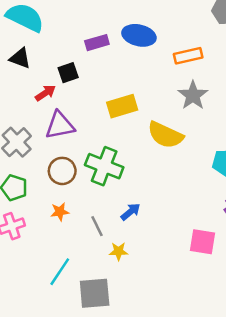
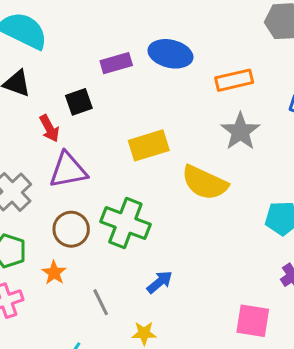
red arrow: (45, 93) -> (49, 128), turned 96
orange star: (60, 212) -> (54, 273), moved, turned -30
gray line: (97, 226) -> (101, 302), moved

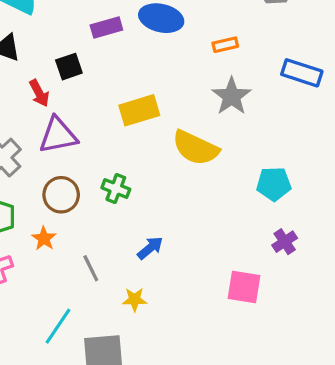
orange rectangle: (234, 80) -> (225, 45), size x0.7
green cross: (125, 223) -> (116, 189), size x0.6

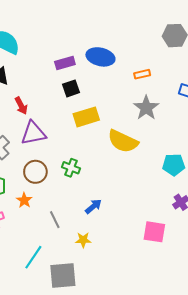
black square: (69, 67) -> (71, 88), moved

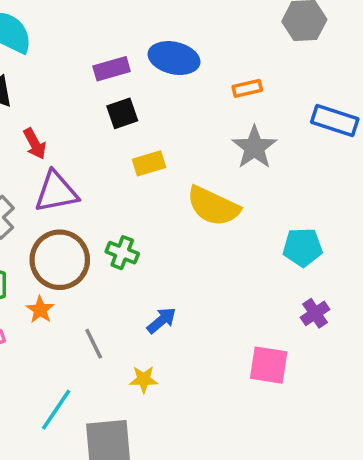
yellow rectangle: (86, 117) -> (149, 163), size x0.7
brown circle: (35, 172) -> (60, 260), size x1.4

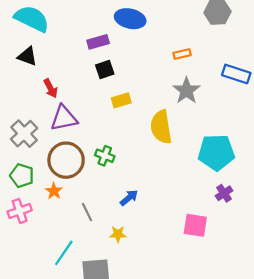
blue ellipse: (174, 58) -> (130, 19), moved
yellow semicircle: (213, 206) -> (161, 127), turned 56
cyan pentagon: (303, 247) -> (216, 152), size x1.5

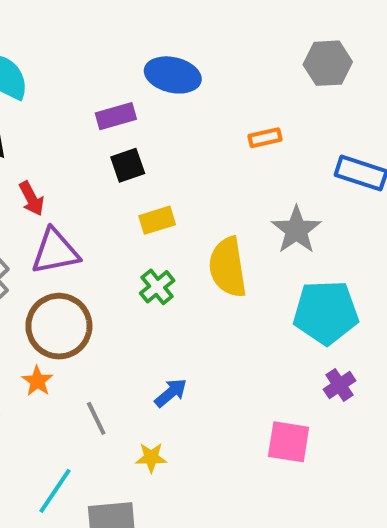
gray star: (186, 91) -> (296, 230), moved
green cross: (105, 156) -> (157, 287), moved, turned 30

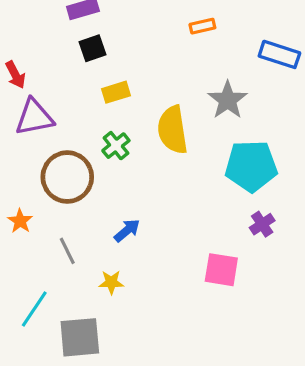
brown circle: (59, 326) -> (67, 177), moved

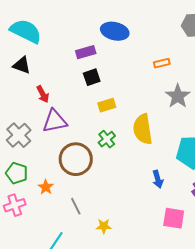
gray star: (228, 100) -> (178, 96), moved
blue arrow: (127, 230) -> (158, 179), moved, turned 114

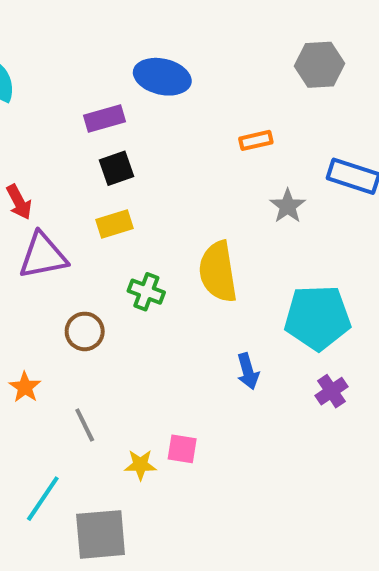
gray star: (178, 96) -> (288, 206), size x0.7
yellow rectangle: (107, 105) -> (115, 224), moved
green cross: (107, 139) -> (146, 292), turned -30
brown circle: (76, 159) -> (85, 331), size x0.6
pink square: (174, 218) -> (182, 449), moved, size x0.7

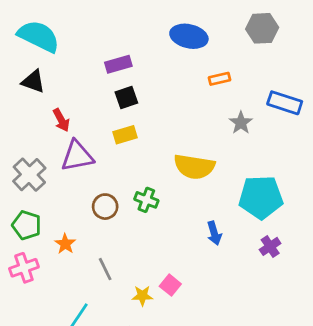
blue ellipse: (162, 77) -> (189, 36), moved
yellow semicircle: (218, 272) -> (194, 167), turned -72
green cross: (146, 292) -> (146, 200), moved
pink square: (182, 449) -> (170, 285), turned 30

